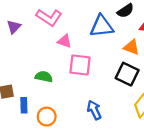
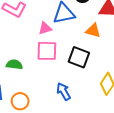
pink triangle: (64, 41) -> (45, 28), moved, turned -32
black square: (127, 74) -> (79, 57), moved

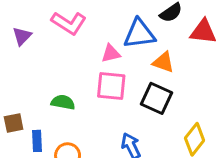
orange triangle: (93, 30) -> (163, 62), moved

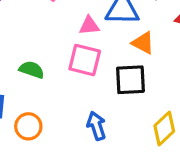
black square: (157, 98) -> (130, 80), turned -36

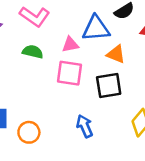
green semicircle: (32, 70) -> (33, 52), moved

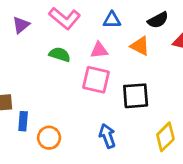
blue triangle: (96, 28) -> (112, 20), moved, size x0.6
orange triangle: (116, 54) -> (140, 46), moved

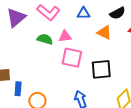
purple triangle: (21, 25) -> (16, 18), size x1.5
pink triangle: (99, 50) -> (65, 36), moved

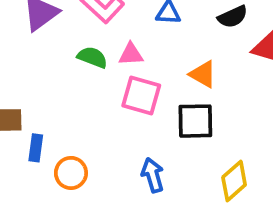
orange triangle: (104, 32) -> (203, 74), moved

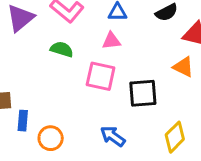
pink triangle: (131, 54) -> (111, 41), moved
orange triangle: (203, 74) -> (183, 67), moved
blue arrow: (153, 175) -> (113, 136), turned -35

